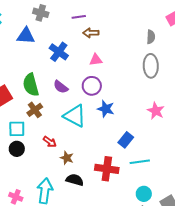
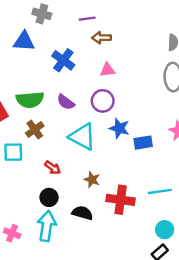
green semicircle: (31, 85) -> (30, 100), turned -80
blue rectangle: (126, 140) -> (143, 143), moved, turned 42
black circle: (17, 149) -> (49, 197), moved
brown star: (67, 158) -> (92, 180), moved

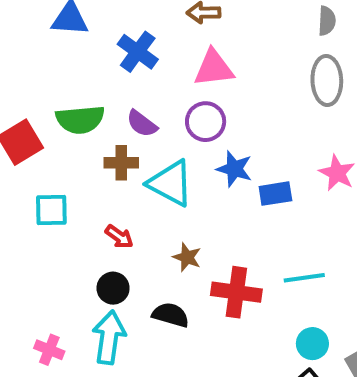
pink triangle: (107, 70) -> (214, 68), size x1.5
brown cross: (35, 129) -> (121, 163), moved, turned 36

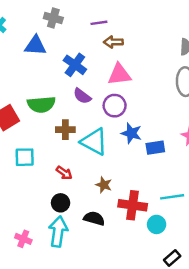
purple semicircle: (142, 124) -> (82, 96), moved
cyan circle: (312, 344) -> (157, 224), moved

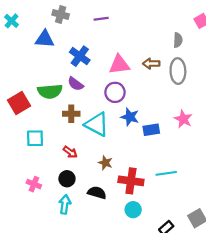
brown arrow: (113, 42) -> (151, 64), moved
purple semicircle: (82, 96) -> (76, 84), moved
cyan circle: (157, 224) -> (133, 210), moved
cyan arrow: (58, 232) -> (65, 204), size x0.7
pink cross: (23, 239) -> (34, 184), moved

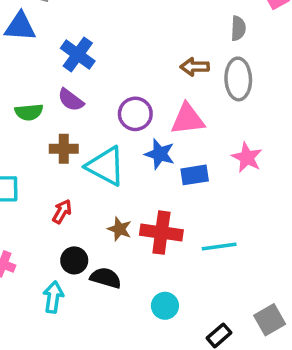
pink triangle: (119, 65) -> (188, 119), moved
green semicircle: (50, 91) -> (29, 112), size x0.7
red arrow: (70, 152) -> (62, 212), turned -96
black circle: (67, 179) -> (74, 260), moved
red cross: (131, 181) -> (161, 233), moved

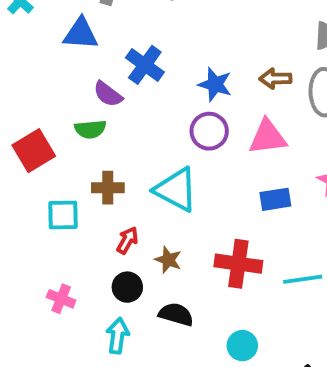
purple semicircle: (71, 100) -> (108, 94), moved
brown cross: (64, 149) -> (108, 188), moved
blue star: (160, 154) -> (215, 84), moved
brown star: (120, 229) -> (168, 260), moved
black circle: (74, 260) -> (127, 287), moved

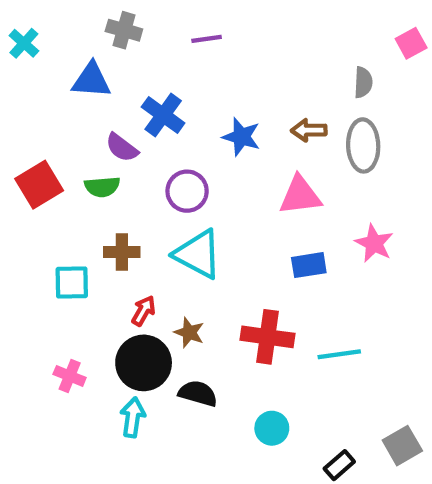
purple circle: (209, 131) -> (187, 191), moved
red square: (34, 151) -> (39, 185), moved
black circle: (127, 287) -> (144, 363), size x1.6

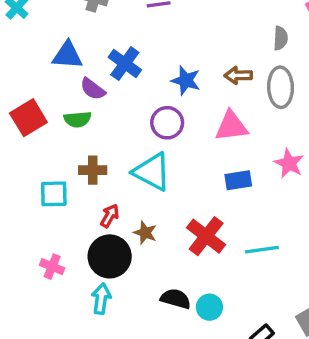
blue triangle: (91, 80) -> (67, 55), moved
purple circle: (187, 191) -> (167, 123), moved
red cross: (267, 337) -> (206, 236), turned 30
black semicircle: (198, 393) -> (176, 299), moved

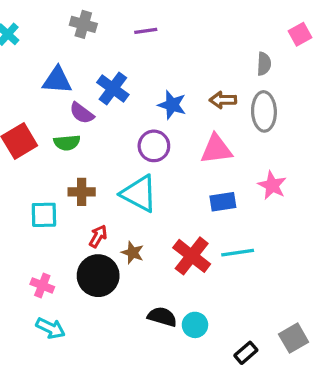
cyan line: (262, 250) -> (238, 253), moved
cyan arrow: (101, 299) -> (50, 328), moved, turned 108

